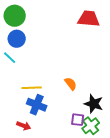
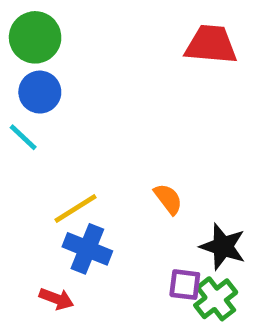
yellow line: (32, 88) -> (75, 208), turned -30

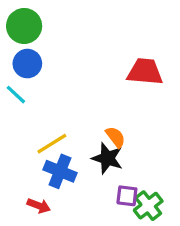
red trapezoid: (211, 44) -> (145, 72), moved
black star: (223, 247) -> (107, 158), moved

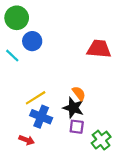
blue circle: (27, 64) -> (32, 41), moved
cyan line: (16, 95) -> (12, 56), moved
purple square: (127, 196) -> (77, 127), moved

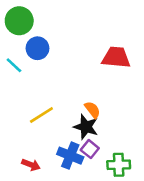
blue cross: (41, 117) -> (70, 156), moved
purple square: (77, 127) -> (90, 149), turned 32
green cross: (101, 140) -> (119, 165), turned 36

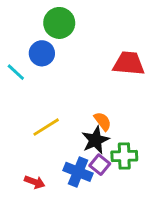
green circle: (19, 21) -> (59, 23), moved
black star: (86, 127) -> (95, 140), turned 30
green cross: (119, 165) -> (124, 156), moved

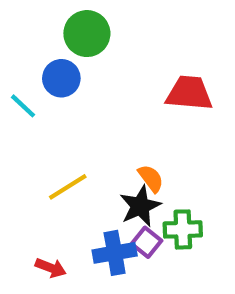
blue cross: (78, 172) -> (115, 253), turned -32

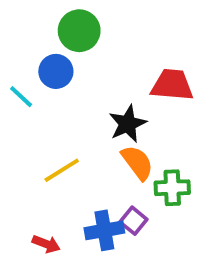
orange semicircle: (151, 178) -> (137, 163), size x1.4
black star: (140, 206) -> (128, 124), moved
green cross: (183, 229) -> (172, 188), moved

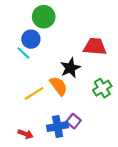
cyan line: (21, 97) -> (23, 53), moved
orange semicircle: (137, 163) -> (59, 86), moved
green cross: (172, 188) -> (102, 88), moved, turned -30

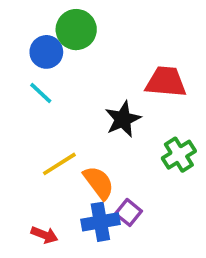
blue circle: (31, 39) -> (46, 52), moved
orange semicircle: (59, 86) -> (99, 183), moved

